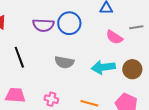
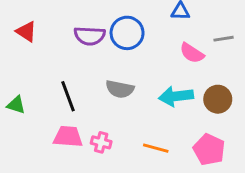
black line: (19, 57) -> (68, 96), moved
pink trapezoid: (15, 95) -> (68, 137), moved

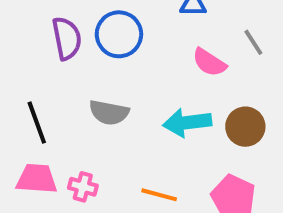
purple semicircle: (90, 36) -> (67, 38), turned -104
gray line: (224, 39) -> (253, 42), turned 66

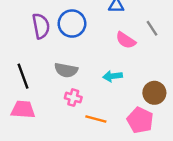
cyan arrow: (187, 123) -> (113, 76), size x0.7
brown circle: (245, 127) -> (154, 93), moved
pink cross: (83, 187) -> (73, 98), moved

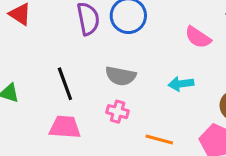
pink cross: (73, 98) -> (118, 112), moved

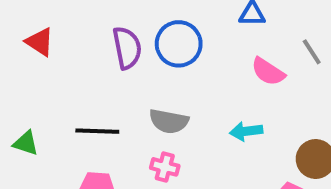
black line: (65, 84) -> (97, 131), turned -68

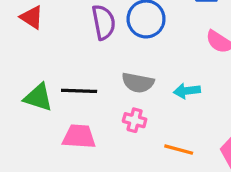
cyan arrow: (246, 131) -> (187, 91), moved
green triangle: (26, 143) -> (38, 97), moved, size x1.4

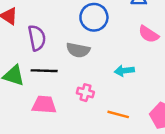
purple semicircle: (104, 22) -> (37, 38), moved
gray semicircle: (138, 83) -> (78, 50), moved

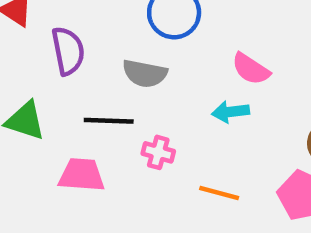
pink semicircle: (149, 34) -> (251, 69), moved
black line: (44, 71) -> (109, 121), moved

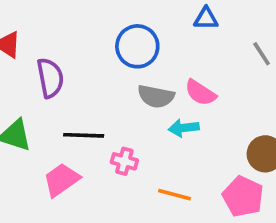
gray semicircle: (145, 73) -> (156, 96), moved
pink trapezoid: (82, 175) -> (61, 180), turned -39

